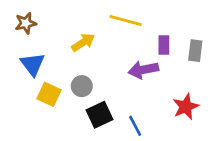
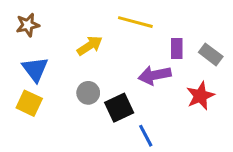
gray rectangle: (195, 51) -> (211, 54), turned -60
yellow square: (49, 94) -> (29, 103), moved
red star: (186, 107) -> (200, 96), moved
black square: (100, 115) -> (119, 108), moved

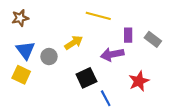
yellow arrow: (90, 46) -> (74, 43), moved
gray circle: (88, 93) -> (49, 57), moved
red star: (200, 96) -> (139, 81), moved

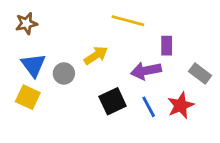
gray rectangle: (153, 39) -> (200, 73), moved
blue line: (106, 98) -> (149, 107), moved

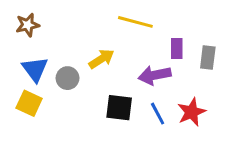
gray rectangle: (200, 73) -> (208, 57), moved, turned 60
black square: (113, 101) -> (119, 108), turned 32

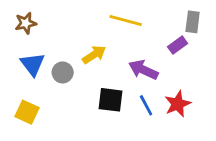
purple rectangle: (177, 49) -> (178, 45), moved, turned 54
gray rectangle: (208, 57) -> (193, 22), moved
purple arrow: (155, 75) -> (143, 70), turned 36
yellow square: (29, 103) -> (27, 112), moved

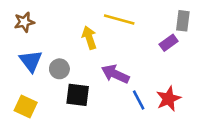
yellow arrow: (94, 55) -> (89, 38), moved, turned -75
purple arrow: (143, 70) -> (115, 74), moved
black square: (110, 100) -> (78, 95), moved

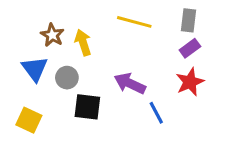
gray rectangle: (183, 21) -> (188, 20), moved
brown star: (24, 22) -> (52, 35), moved, turned -30
yellow arrow: (89, 38) -> (83, 42), moved
red star: (169, 99) -> (190, 82), moved

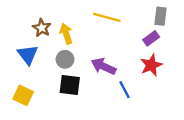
gray rectangle: (188, 20) -> (161, 16), moved
gray circle: (67, 78) -> (65, 59), moved

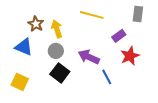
purple rectangle: (151, 38) -> (119, 36), moved
blue triangle: (28, 55) -> (24, 47), turned -30
black square: (70, 85) -> (60, 73), turned 30

